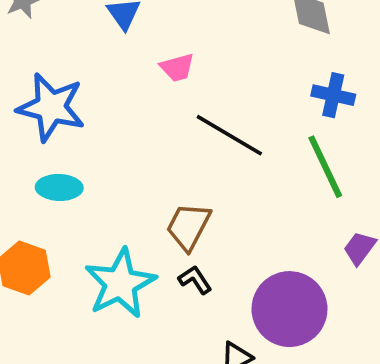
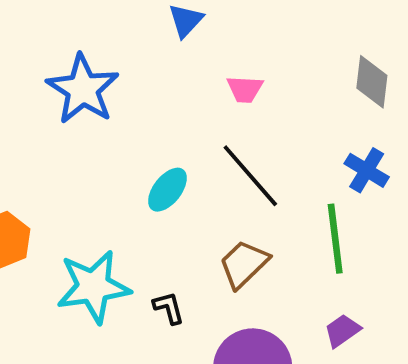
pink trapezoid: (177, 68) -> (245, 89), moved
cyan ellipse: (59, 187) -> (167, 190), moved, turned -72
brown trapezoid: (188, 226) -> (244, 264), moved

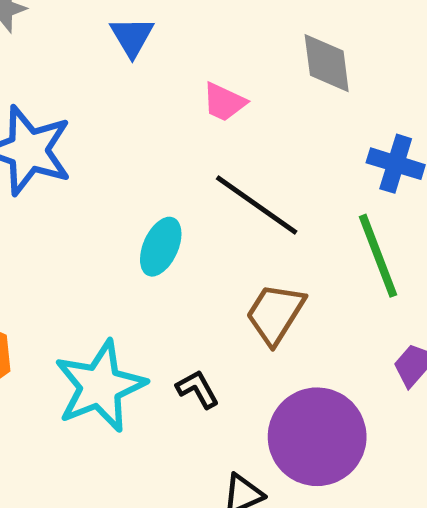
gray diamond: (372, 82) -> (327, 63), moved
pink trapezoid: (245, 89) -> (224, 102), turned 36

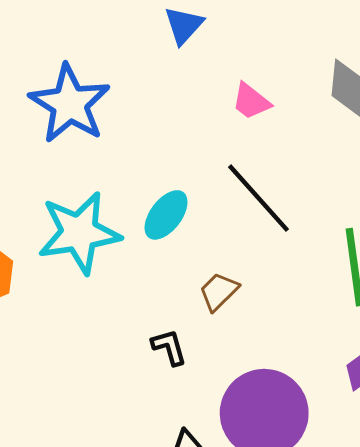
brown trapezoid: (275, 314) -> (219, 292), moved, size x0.7
cyan star: (100, 386) -> (79, 233), moved

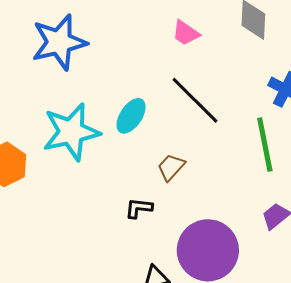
blue star: (70, 104) -> (59, 42), turned 30
black L-shape: (169, 347) -> (139, 208), turned -64

